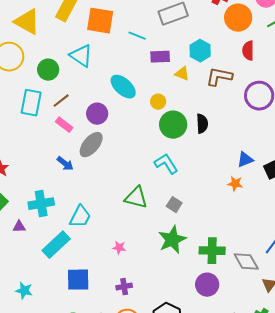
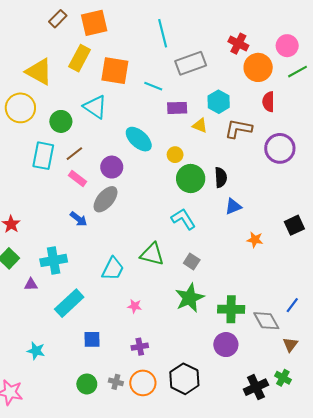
blue triangle: (245, 160) -> (233, 207), moved
cyan trapezoid: (80, 217) -> (113, 269), moved
blue square: (78, 280) -> (92, 339), size x0.7

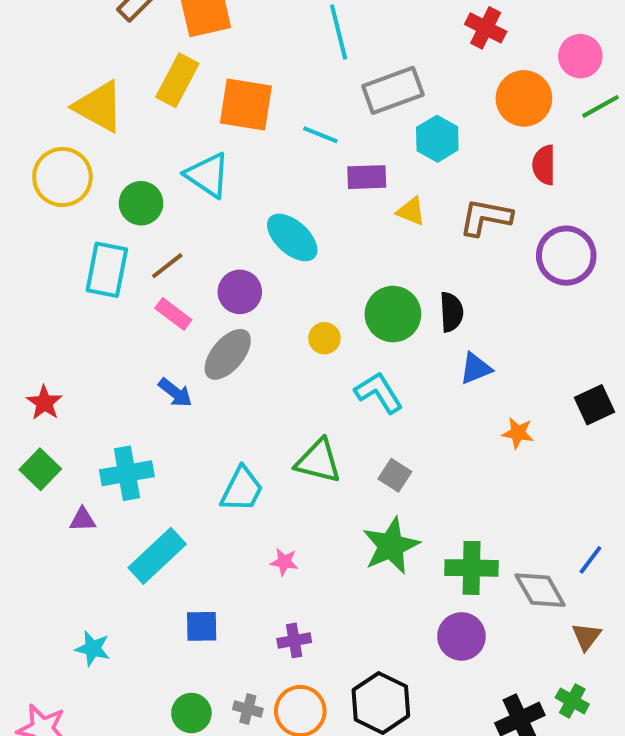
red cross: (238, 44) -> (486, 28), moved
cyan hexagon: (219, 102) -> (437, 139), moved
yellow circle: (175, 155) -> (324, 338), moved

